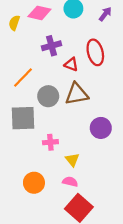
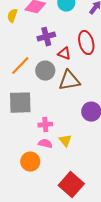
gray circle: (48, 96) -> (45, 71), moved
pink semicircle: (70, 182) -> (45, 144), moved

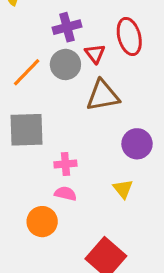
red triangle: (64, 54) -> (95, 54), turned 32
gray circle: (45, 71) -> (65, 64), moved
yellow triangle: (65, 141) -> (123, 189), moved

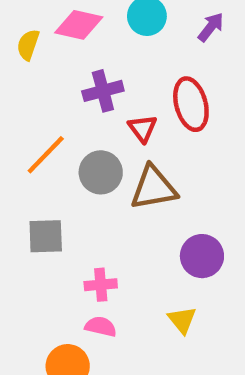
gray circle: (65, 64) -> (101, 172), moved
gray square: (27, 130) -> (46, 236), size x0.7

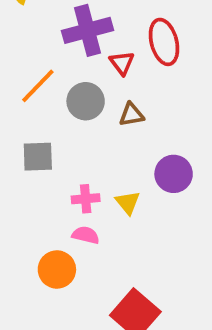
purple cross: (103, 91) -> (88, 30), size x1.4
brown triangle: (154, 188) -> (131, 115), size x0.6
yellow triangle: (182, 320) -> (128, 203), moved

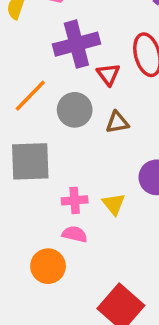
gray square: (38, 157) -> (30, 161), size x1.4

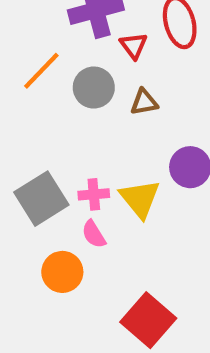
gray square: (30, 161) -> (41, 199), moved, turned -30
yellow triangle: (114, 204) -> (140, 199), size x1.5
pink semicircle: (75, 234) -> (94, 234), turned -135

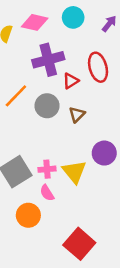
red triangle: (134, 46) -> (71, 81), turned 35
brown triangle: (144, 102) -> (77, 114), turned -35

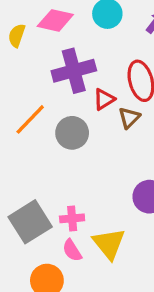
brown triangle: (77, 114) -> (129, 118), moved
yellow triangle: (74, 172) -> (109, 244), moved

